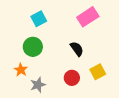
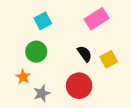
yellow square: (98, 72) -> (109, 59), moved
red circle: (72, 78) -> (79, 86), size x1.5

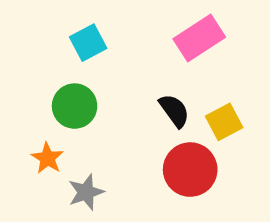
red circle: (79, 86) -> (190, 170), moved

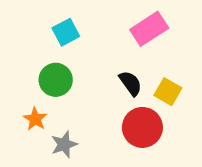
yellow square: (224, 122) -> (168, 92), turned -32

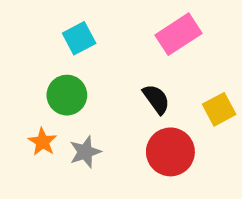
yellow square: (168, 92) -> (219, 109), moved, turned 32
gray star: (64, 144) -> (85, 152), moved

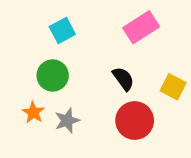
yellow square: (219, 109) -> (173, 87), turned -35

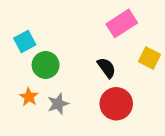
cyan square: (62, 30) -> (25, 41), moved
yellow square: (173, 87) -> (149, 58), moved

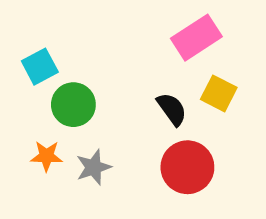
yellow square: (149, 58) -> (219, 93), moved
orange star: (29, 97) -> (47, 156), turned -30

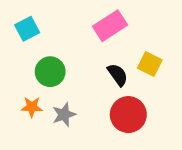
pink rectangle: (196, 38) -> (110, 26), moved
cyan square: (40, 67) -> (27, 29), moved

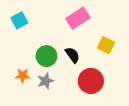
green circle: (50, 72) -> (46, 56), moved
black semicircle: (118, 75) -> (72, 55), moved

